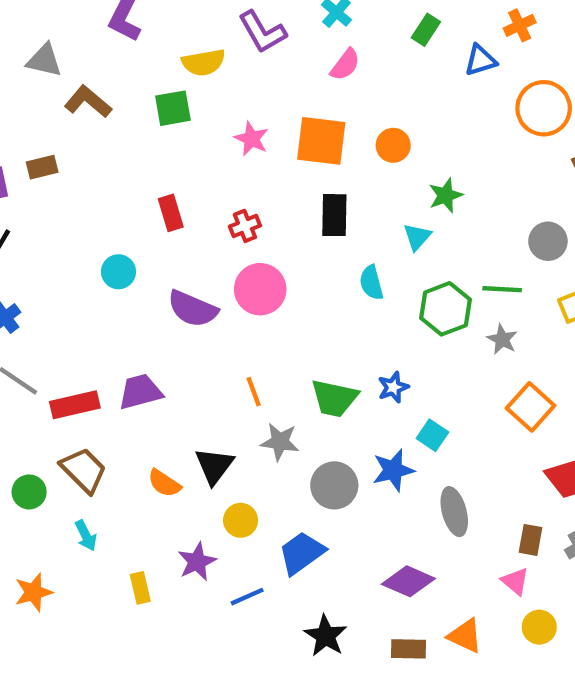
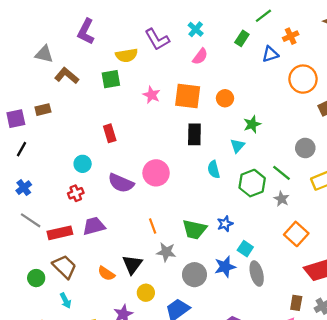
red cross: (245, 226) -> (76, 193), moved
green line: (502, 289) -> (282, 173), turned 36
gray ellipse: (454, 512) -> (257, 274), moved

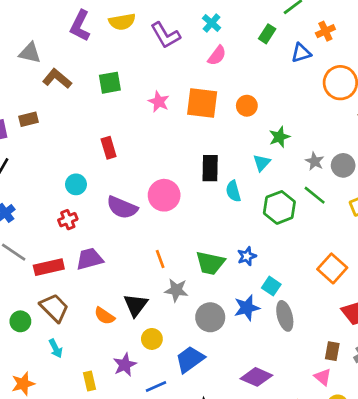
yellow semicircle: (127, 55) -> (122, 22), moved
black rectangle: (194, 134) -> (210, 168), moved
gray star: (282, 199) -> (315, 161), moved

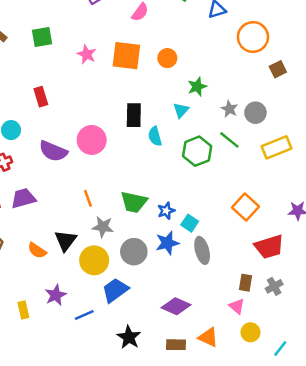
blue star: (247, 256) -> (166, 211), moved
yellow circle: (152, 339) -> (94, 260), moved, size x1.5

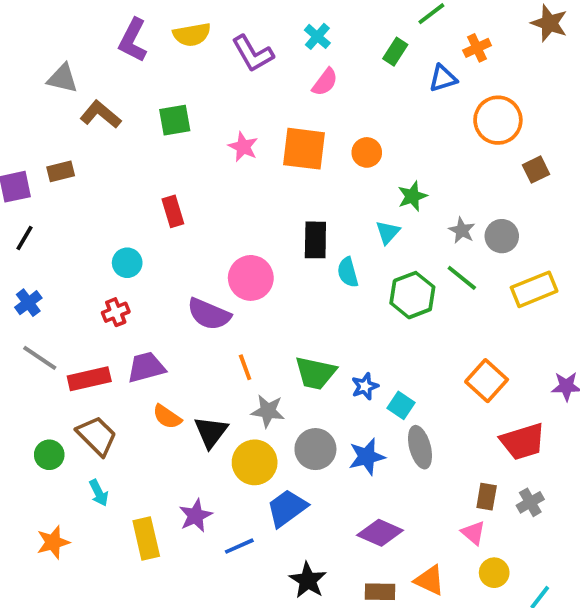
purple semicircle: (53, 151) -> (209, 314), moved
blue star: (167, 243) -> (367, 457), moved
orange semicircle: (37, 250) -> (167, 417), moved
yellow rectangle: (23, 310) -> (146, 538), size x1.5

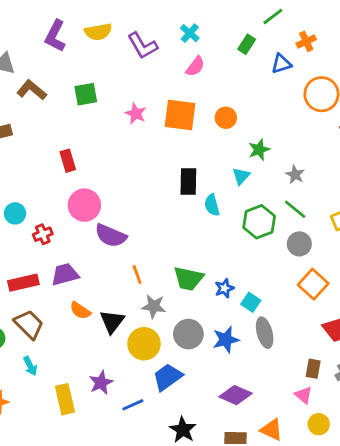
red rectangle: (173, 211) -> (68, 161), moved
gray circle: (502, 236) -> (299, 244), moved
cyan circle: (127, 263) -> (15, 213), moved
pink circle: (251, 278) -> (84, 205), moved

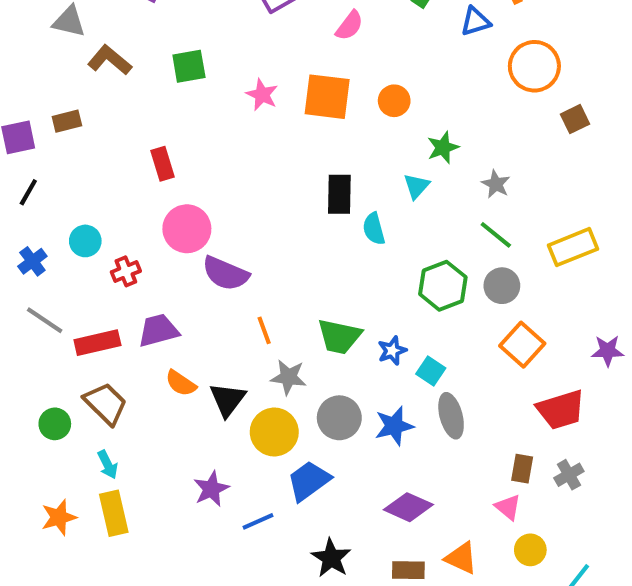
green hexagon: (259, 222) -> (443, 286), moved
yellow rectangle: (65, 399) -> (114, 513), moved

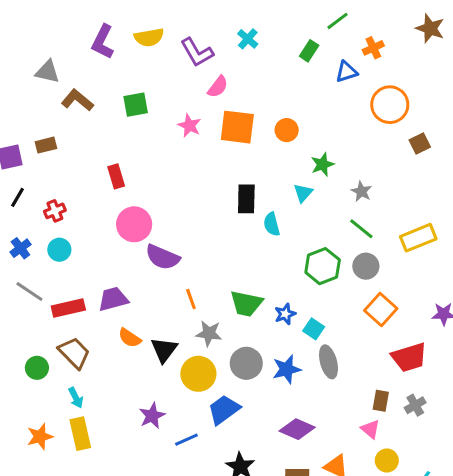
pink semicircle: (349, 26) -> (218, 87), moved
cyan circle: (85, 241) -> (59, 250), moved
red cross: (126, 271) -> (55, 211), moved

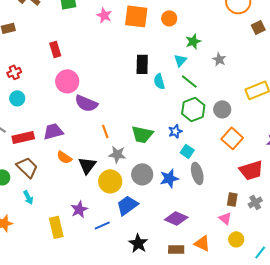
green line: (361, 229) -> (189, 81), moved
blue star: (285, 314) -> (175, 131), moved
yellow rectangle: (80, 434) -> (56, 227), moved

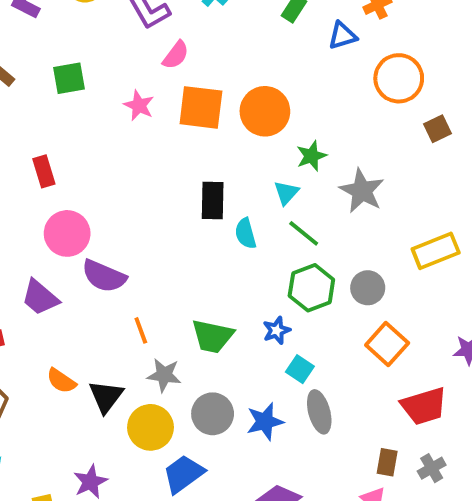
orange circle: (169, 18) -> (265, 111), size x1.6
gray star: (219, 59) -> (362, 191), size x1.6
purple trapezoid: (53, 131) -> (40, 297), moved, turned -125

